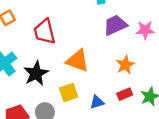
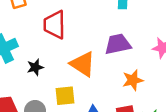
purple trapezoid: (115, 25) -> (118, 44), moved
black star: (36, 73) -> (35, 67), size x0.6

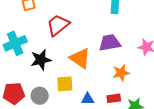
red trapezoid: (55, 25) -> (58, 25), turned 50
black star: (35, 67) -> (41, 60), size x1.5

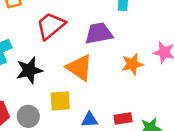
purple trapezoid: (110, 43) -> (99, 33), moved
orange star: (121, 73) -> (132, 64), moved

